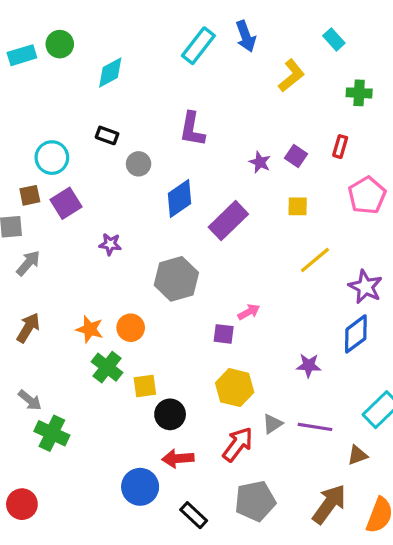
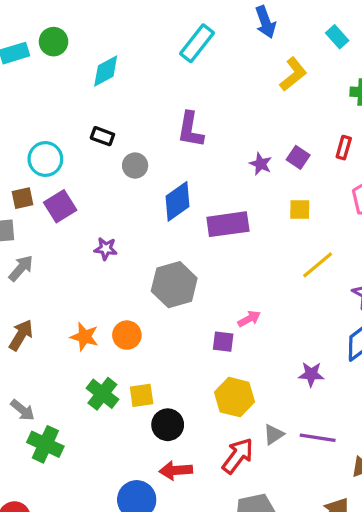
blue arrow: (246, 36) -> (265, 22), moved
purple rectangle: (228, 221) -> (228, 224), turned 36
green cross: (107, 367) -> (102, 394), moved

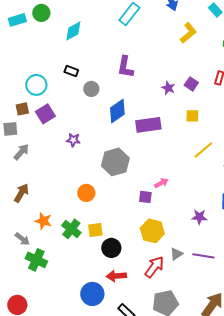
orange star: (85, 337) -> (43, 221), moved

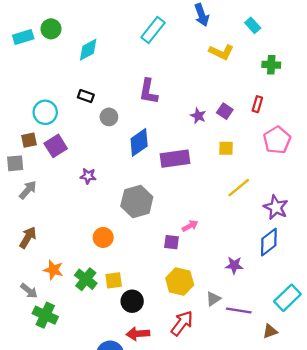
yellow L-shape: (188, 33) -> (221, 52), turned 65
gray triangle: (176, 254) -> (213, 299), moved

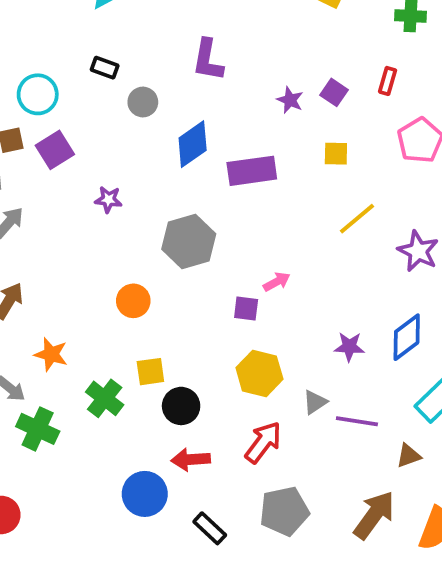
blue diamond: (269, 242) -> (407, 337), moved
green cross: (86, 279) -> (105, 398), moved

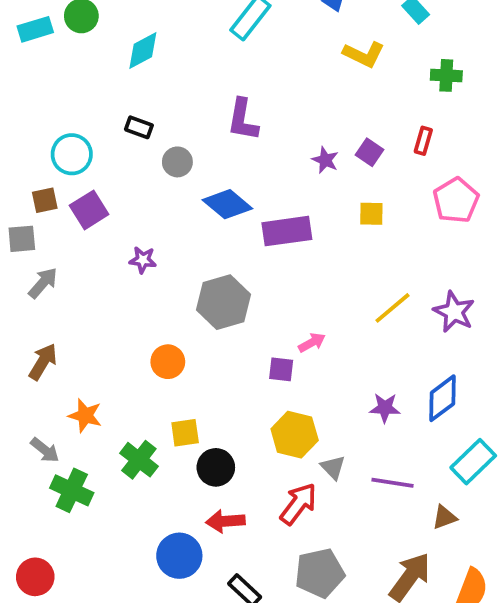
blue diamond: (193, 144) -> (227, 204), turned 75
yellow line: (357, 219) -> (393, 308), moved
gray triangle: (315, 402) -> (333, 467), moved, turned -40

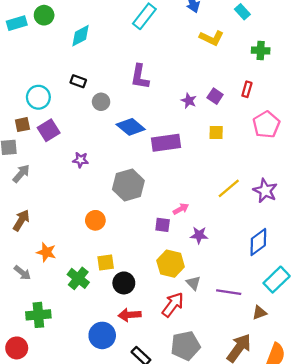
purple star: (385, 408) -> (199, 235), moved
green cross: (72, 490) -> (38, 315), moved, turned -30

